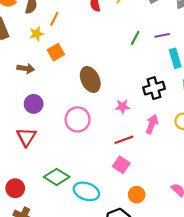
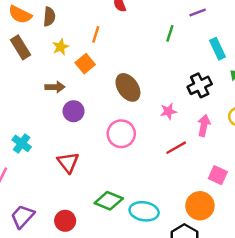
orange line: (54, 19) -> (96, 34), moved
purple line: (162, 35) -> (198, 12), moved
purple circle: (34, 104) -> (74, 111), moved
pink square: (121, 165) -> (218, 175), moved
orange circle: (137, 195) -> (200, 206), size x1.5

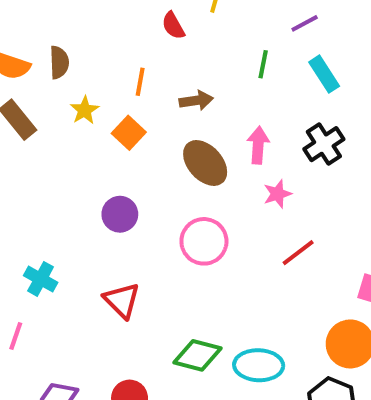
cyan rectangle: (217, 49) -> (324, 74), moved
brown arrow: (55, 87) -> (196, 100), moved
pink arrow: (204, 125) -> (258, 145), moved

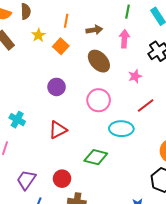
pink arrow: (258, 145) -> (124, 39), moved
red triangle: (122, 300) -> (58, 130), turned 48
cyan ellipse: (259, 365) -> (121, 129), moved

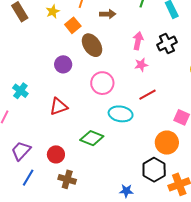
pink arrow: (124, 39) -> (138, 41), moved
brown ellipse: (99, 61) -> (92, 45), moved

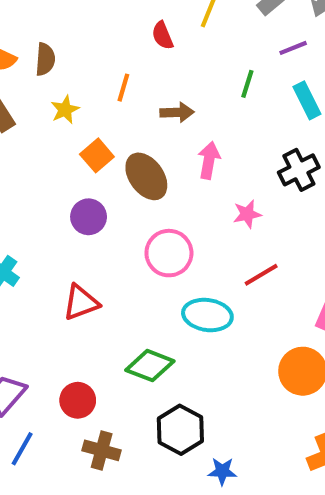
orange square: (73, 25) -> (97, 155), moved
pink arrow: (138, 41) -> (209, 160), moved
black hexagon: (154, 170) -> (180, 430), moved

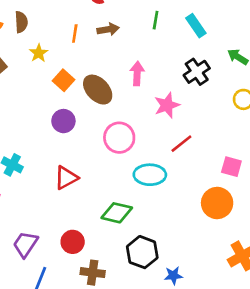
brown arrow: (177, 112) -> (108, 29), moved
pink star: (247, 214) -> (167, 105), size x1.4

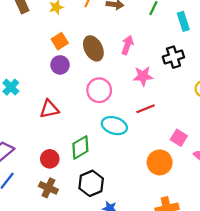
orange square: (64, 80) -> (60, 41), moved
green diamond: (117, 213) -> (80, 147), turned -60
red circle: (73, 242) -> (50, 159), moved

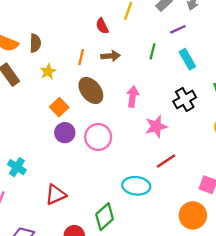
brown ellipse: (93, 48) -> (91, 90), moved
pink circle: (99, 90) -> (98, 137), moved
red triangle: (49, 109) -> (56, 195), moved

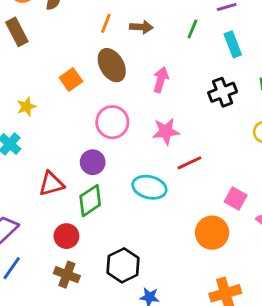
yellow star: (48, 72) -> (26, 107), moved
pink star: (156, 126) -> (166, 131), moved
purple circle: (65, 133) -> (93, 162), moved
green diamond: (105, 217) -> (90, 201), moved

